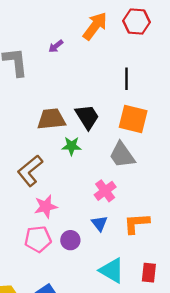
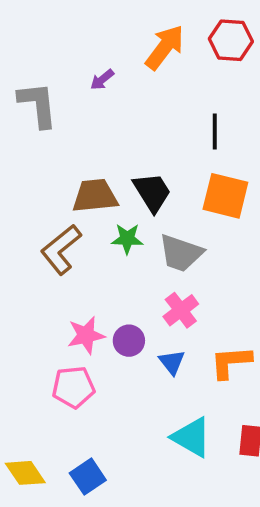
gray trapezoid: (122, 155) -> (181, 253), moved, turned -36
brown L-shape: (30, 171) -> (61, 249), moved
purple circle: (70, 240) -> (129, 341), moved

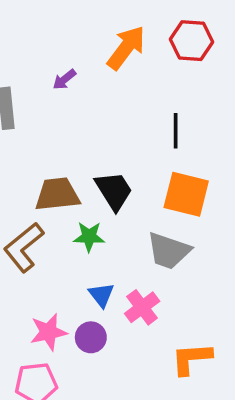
gray trapezoid: (181, 253) -> (169, 251), moved
blue triangle: (172, 362) -> (101, 295), moved

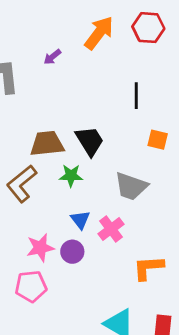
orange square: (186, 194) -> (158, 140), moved, size x0.6

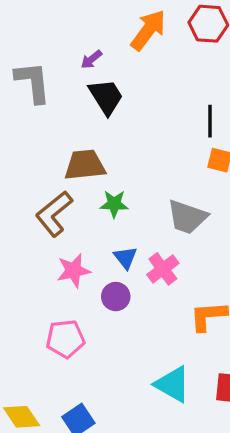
black line: (136, 96) -> (210, 121), moved
black trapezoid: (90, 141) -> (106, 97), moved
pink star: (40, 248) -> (73, 271), moved

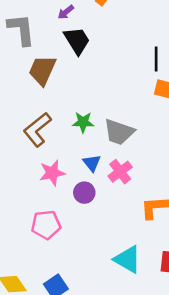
brown trapezoid: (85, 165) -> (42, 70), moved, turned -60
gray trapezoid: (187, 217) -> (119, 132), moved

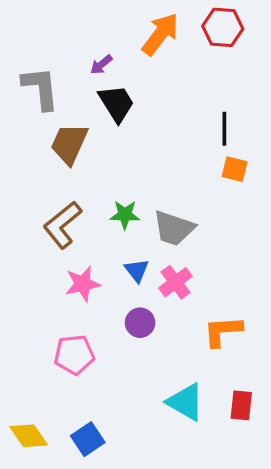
purple circle: (84, 193) -> (140, 323), moved

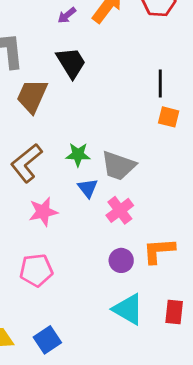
purple arrow: (101, 65) -> (67, 15), moved
blue triangle: (137, 270) -> (88, 188), moved
purple circle: (140, 323) -> (121, 260), moved

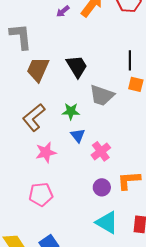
black trapezoid: (71, 63) -> (77, 66), moved
gray trapezoid: (118, 166) -> (102, 95), moved

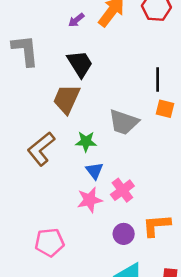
black trapezoid: (77, 66) -> (80, 64), moved
brown trapezoid: (38, 69) -> (67, 99), moved
pink star: (46, 152) -> (90, 200), moved

